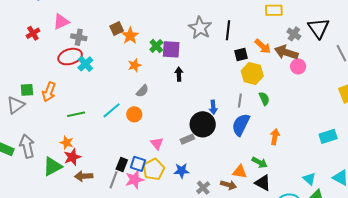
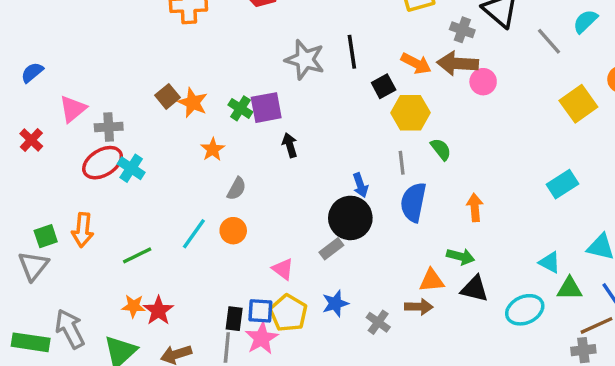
red star: (72, 157) -> (158, 311), moved

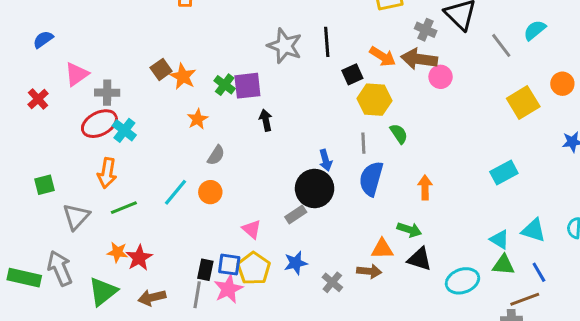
orange arrow: (83, 230) -> (107, 173), moved
cyan triangle: (550, 262) -> (500, 240), moved
gray triangle: (33, 266) -> (76, 217), moved

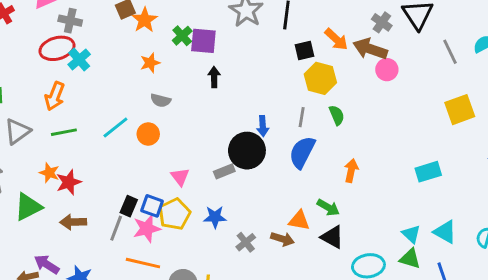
gray semicircle: (216, 155) -> (161, 100), turned 60

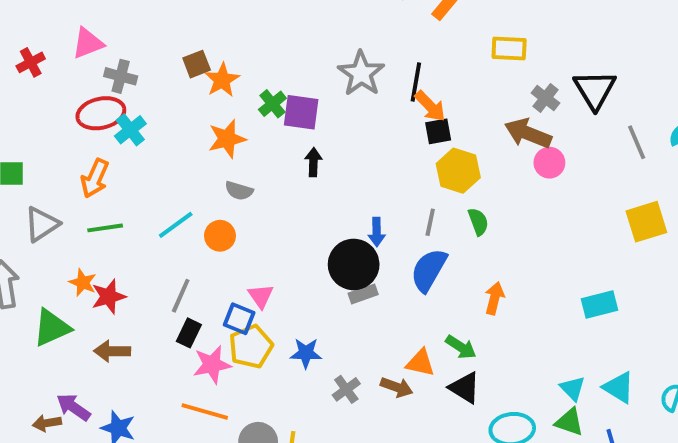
orange arrow: (336, 39) -> (430, 106), moved
orange star: (150, 63) -> (227, 139), size x1.4
gray rectangle: (224, 171) -> (363, 294), moved
blue square: (152, 206) -> (239, 319), moved
gray line: (116, 228) -> (181, 296), moved

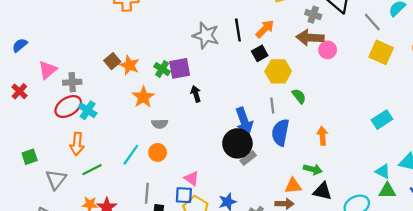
orange arrow: (430, 106) -> (265, 29), moved, turned -72
yellow square: (646, 222) -> (381, 52), moved, turned -30
blue arrow: (377, 232) -> (244, 121), size x1.6

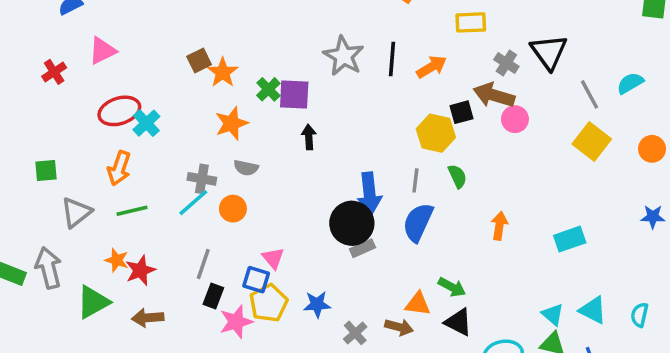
black square: (260, 53) -> (462, 112), moved
gray cross: (72, 82) -> (202, 179), moved
orange arrow: (322, 136) -> (499, 226), moved

